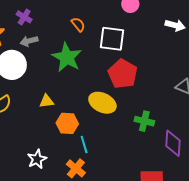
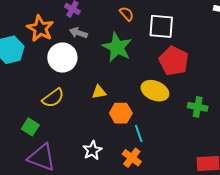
gray arrow: (29, 41) -> (78, 33), turned 36

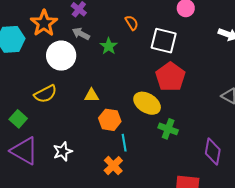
green star: (117, 47) -> (109, 46), moved, size x0.6
green cross: (198, 107) -> (168, 129), moved
white star: (92, 150) -> (63, 151), moved

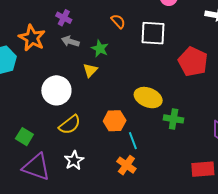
white circle: (61, 56) -> (56, 90), moved
red pentagon: (170, 77) -> (193, 62), moved
yellow semicircle: (45, 94) -> (70, 125), moved
yellow triangle: (92, 95) -> (90, 70), moved, turned -35

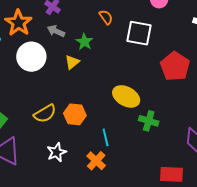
white circle: (56, 90) -> (31, 57), moved
orange hexagon: (115, 121) -> (75, 114), moved
white star: (74, 160) -> (57, 152), moved

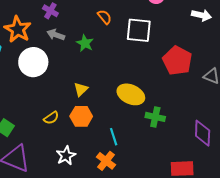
yellow triangle: (72, 62) -> (81, 89), moved
yellow semicircle: (45, 114) -> (51, 118), size x0.7

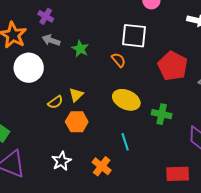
orange semicircle: (105, 17) -> (119, 60), moved
green cross: (155, 117) -> (162, 114), moved
yellow semicircle: (51, 118) -> (55, 102), moved
cyan line: (114, 137) -> (125, 142), moved

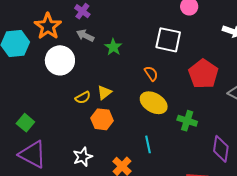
orange semicircle: (119, 60) -> (151, 73), moved

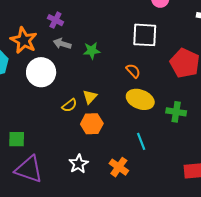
green star: (113, 47) -> (92, 51), turned -30
green square: (25, 123) -> (17, 139), turned -30

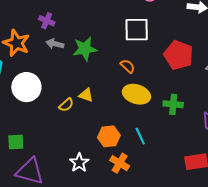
green star: (92, 51) -> (85, 49), size x1.4
white circle: (41, 72) -> (26, 87), moved
yellow triangle: (90, 97) -> (86, 95), turned -49
orange hexagon: (92, 124) -> (109, 136), moved

